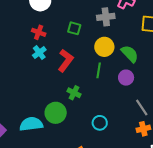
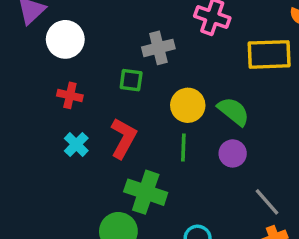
gray cross: (106, 17) -> (158, 48), moved
cyan cross: (39, 53) -> (76, 144), moved
green cross: (74, 93) -> (146, 192), size x1.6

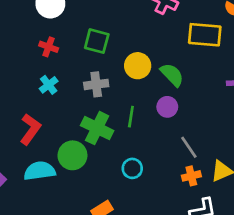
gray cross: (158, 48) -> (96, 84), moved
green square: (131, 80) -> (97, 41), size x1.4
red L-shape: (123, 138) -> (30, 129), moved
green line: (183, 147) -> (131, 117), moved

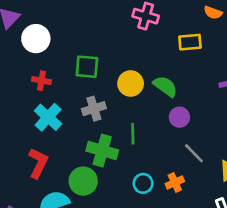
yellow rectangle: (205, 35) -> (190, 42), size x0.7
cyan cross: (49, 85) -> (48, 117), size x1.5
purple circle: (167, 107) -> (179, 117), moved
orange cross: (191, 176) -> (175, 182), moved

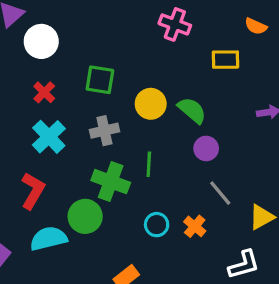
red cross: (41, 81) -> (44, 92), turned 30
orange cross: (175, 182) -> (195, 226), turned -30

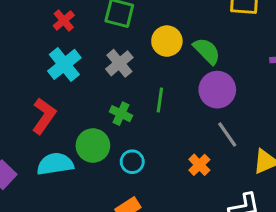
gray cross: (104, 131) -> (119, 63), turned -32
purple circle: (206, 148) -> (217, 90), size x1.5
green cross: (111, 182) -> (121, 114), size x0.6
cyan circle: (157, 225) -> (132, 162), moved

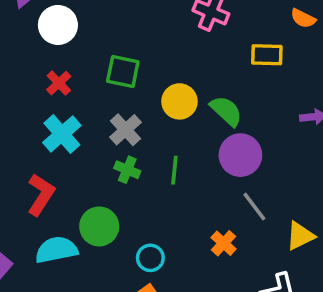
green cross: (121, 114) -> (127, 170), moved
cyan circle: (132, 162) -> (150, 258), moved

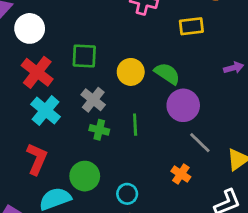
red cross: (59, 83) -> (37, 72), size x1.6

